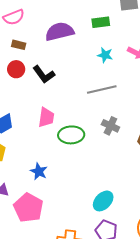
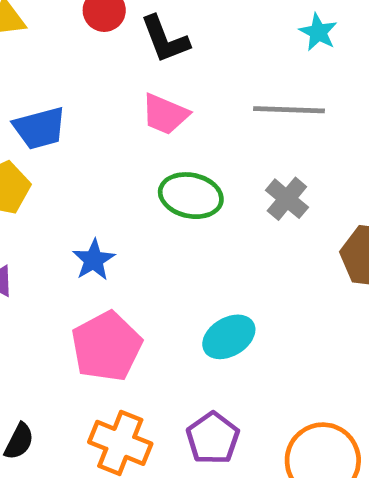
pink trapezoid: (46, 117) -> (165, 114), moved, turned 90
cyan ellipse: (103, 201) -> (229, 337), moved
pink pentagon: (28, 208) -> (107, 346), moved

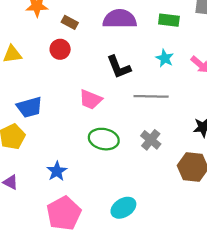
black L-shape: (165, 39) -> (119, 67), moved

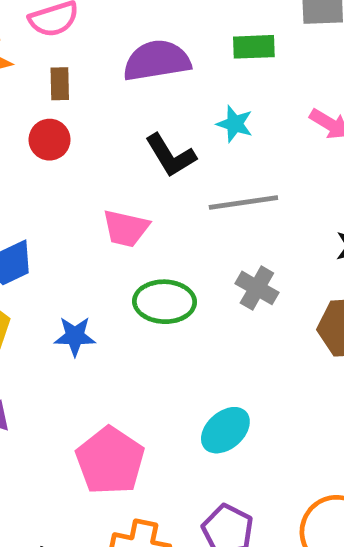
brown rectangle: (70, 22) -> (60, 84), turned 70
cyan star: (165, 58) -> (235, 124), moved
blue star: (57, 171) -> (75, 336), moved, turned -30

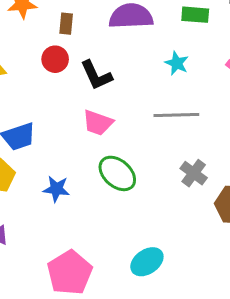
black L-shape: (170, 155) -> (96, 75), moved
gray cross: (257, 288) -> (194, 173), moved
green ellipse: (165, 302) -> (117, 173), turned 33

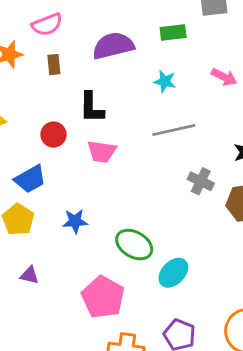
red circle: (55, 59) -> (53, 135), moved
black L-shape: (96, 75) -> (92, 107), turned 36
green ellipse: (117, 173) -> (134, 245), moved

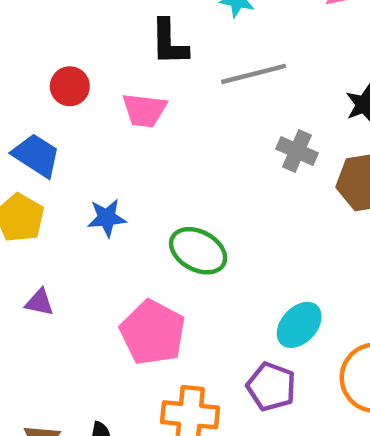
black L-shape: (92, 107) -> (169, 42), moved
blue trapezoid: (30, 179) -> (36, 155), turned -116
cyan ellipse: (173, 273) -> (299, 325), moved

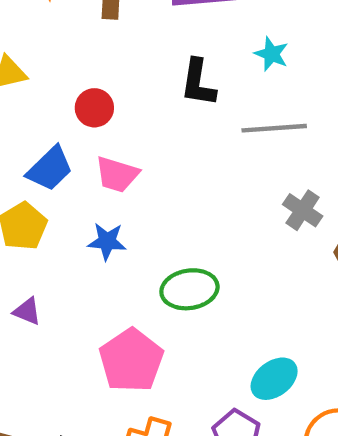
pink trapezoid: (144, 110) -> (117, 174), moved
blue trapezoid: (36, 155) -> (50, 169), turned 93
green ellipse: (198, 251) -> (189, 289), turned -48

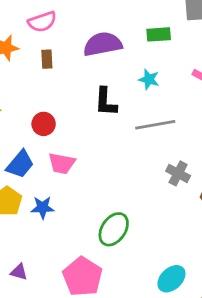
blue star: (107, 241) -> (43, 207), moved
green ellipse: (189, 289) -> (114, 229), turned -40
purple triangle: (27, 311) -> (19, 272), moved

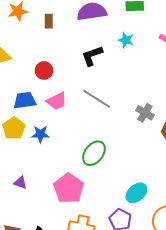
black L-shape: (106, 102) -> (92, 56), turned 65
gray line: (155, 125) -> (97, 99), moved, turned 40
pink trapezoid: (62, 163) -> (57, 101), turned -40
blue trapezoid: (20, 164) -> (25, 100), turned -140

